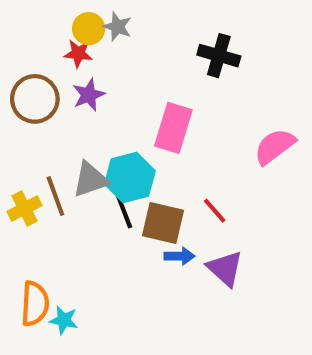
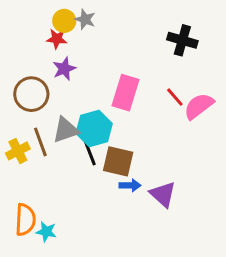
black cross: (219, 56) -> (182, 40), moved
brown circle: (35, 99) -> (31, 94), moved
red line: (215, 211) -> (175, 97), moved

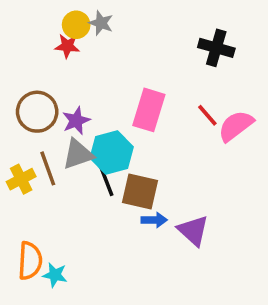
purple star: (64, 69) -> (76, 121), moved

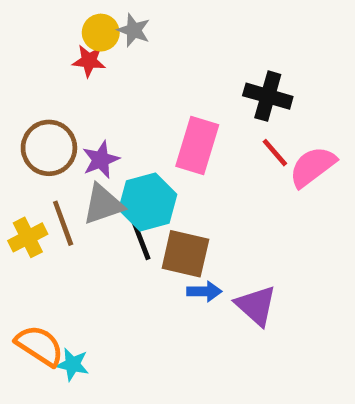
black cross: (216, 48) -> (268, 96), moved
orange semicircle: (30, 261) -> (40, 346), turned -60

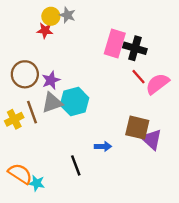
pink rectangle: (197, 146) -> (115, 44), moved
black line: (141, 240) -> (76, 165), moved
brown square: (185, 254) -> (137, 128), moved
purple triangle: (256, 306) -> (151, 139), moved

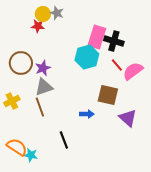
cyan hexagon: (75, 102) -> (87, 57), moved
brown line: (32, 112) -> (40, 107), moved
brown square: (137, 128) -> (108, 95), moved
blue arrow: (103, 146) -> (87, 114), moved

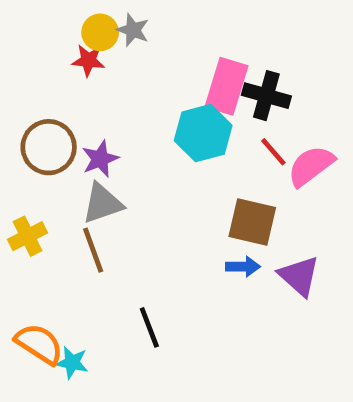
blue arrow: (87, 114) -> (243, 267), moved

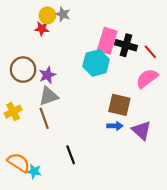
red line: (273, 152) -> (150, 52), moved

